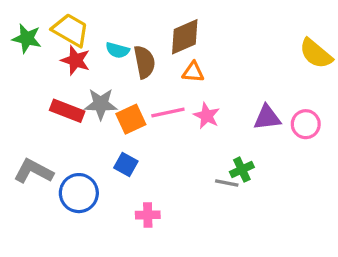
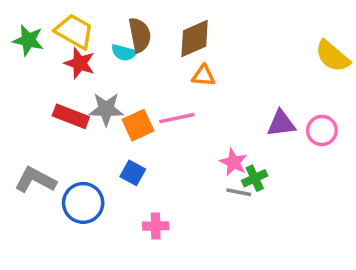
brown semicircle: (144, 62) -> (140, 35), moved
pink star: (207, 116) -> (233, 162), moved

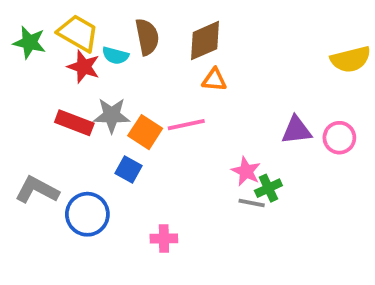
cyan semicircle: (124, 53) -> (115, 56), moved
yellow semicircle: (333, 56) -> (351, 59), turned -54
orange square: (138, 125) -> (145, 132), turned -32
blue square: (133, 173) -> (128, 169), moved

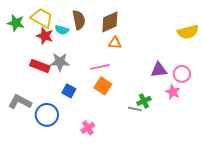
orange square: (145, 132) -> (103, 86), moved
pink star: (246, 171) -> (173, 92), moved
pink cross: (164, 238) -> (88, 128), turned -32

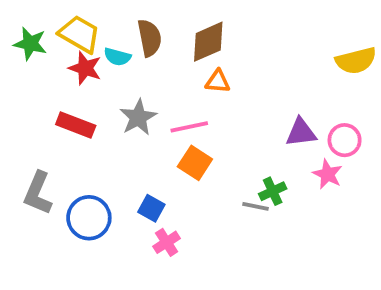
gray star: (60, 62) -> (138, 117), moved, turned -30
blue square: (69, 91) -> (151, 208), moved
gray L-shape: (20, 102) -> (38, 193), turned -95

